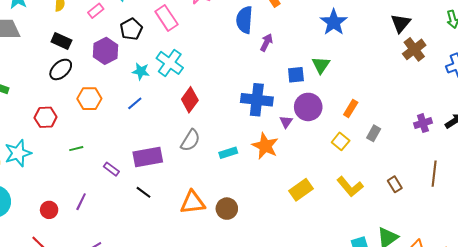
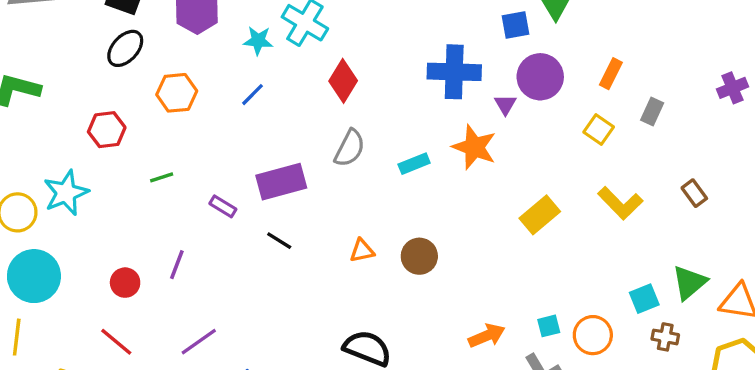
orange triangle: (193, 202) -> (362, 251), size x0.6

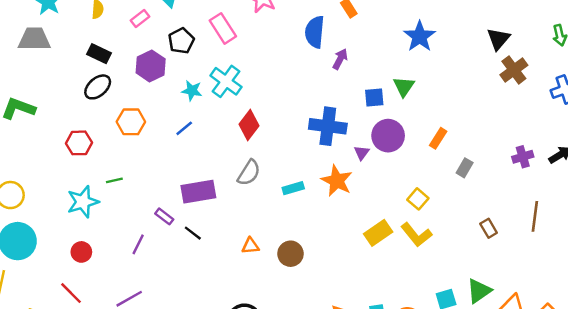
yellow square: (599, 129) -> (418, 199), moved
cyan star: (66, 193) -> (83, 202), moved
yellow L-shape: (620, 203) -> (416, 235), moved
purple rectangle: (223, 206) -> (164, 216), moved
purple line: (177, 265) -> (138, 244), moved

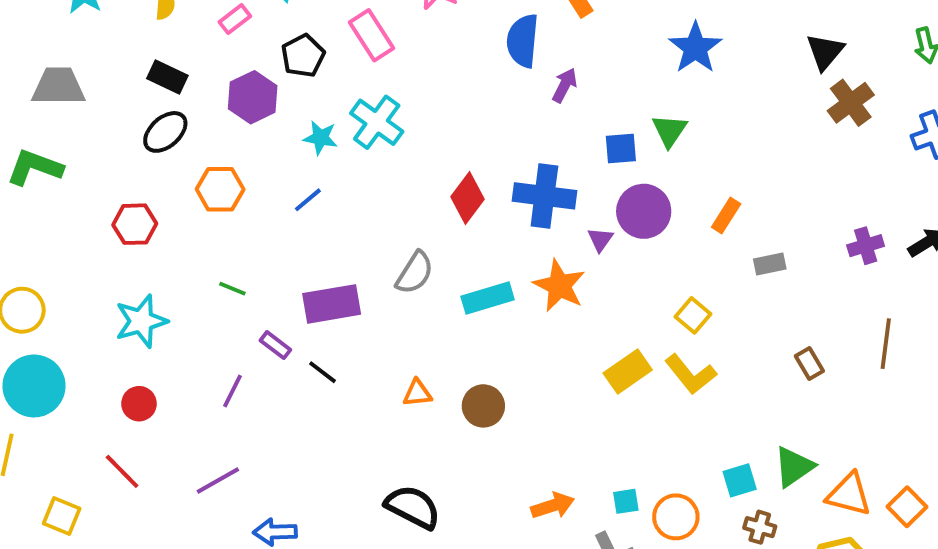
gray trapezoid: (34, 39) -> (58, 87), moved
red diamond: (249, 125) -> (468, 198), moved
gray rectangle: (465, 168) -> (770, 264), turned 48
green line: (114, 180) -> (232, 289), moved, turned 35
cyan rectangle: (293, 188) -> (488, 298), size x1.4

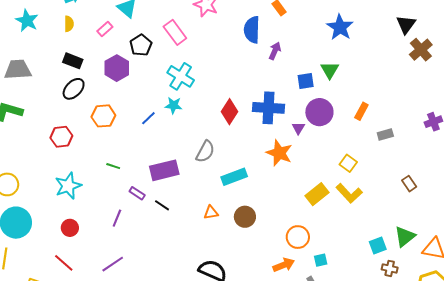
cyan star: (320, 138) -> (174, 105), moved
cyan rectangle: (488, 298) -> (234, 177), moved
orange circle: (676, 517) -> (298, 237), moved

